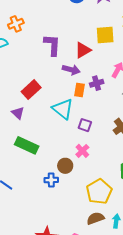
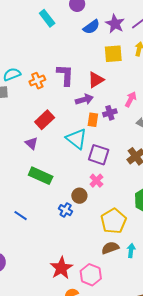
orange cross: (16, 24) -> (37, 81), moved
yellow square: (105, 35) -> (113, 54), moved
purple arrow: (71, 70) -> (84, 100), turned -30
purple square: (85, 125) -> (99, 155), size x1.5
blue cross: (51, 180) -> (66, 210), turned 32

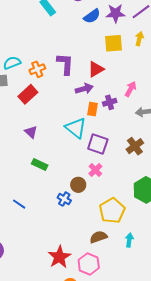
purple star: (115, 24) -> (116, 13), turned -30
red rectangle: (45, 120) -> (28, 94), moved
green rectangle: (41, 176) -> (40, 164), size x0.7
brown semicircle: (110, 248) -> (98, 237), moved

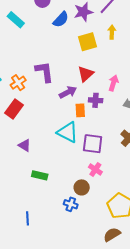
red triangle: (96, 69) -> (86, 74), moved
purple cross: (110, 102) -> (96, 100), turned 32
blue line: (19, 204) -> (28, 218), turned 64

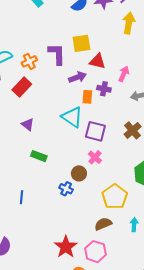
yellow arrow: (112, 32) -> (129, 23), size x1.5
yellow square: (87, 42) -> (81, 43), moved
red triangle: (86, 74) -> (97, 61), turned 48

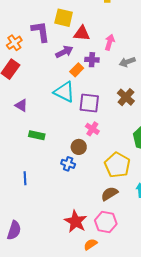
yellow square: (81, 43) -> (64, 18), turned 30
orange rectangle: (87, 97) -> (77, 70), turned 48

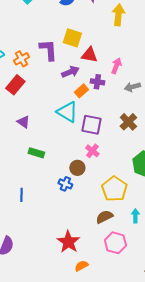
pink hexagon: (106, 222) -> (115, 243), moved

